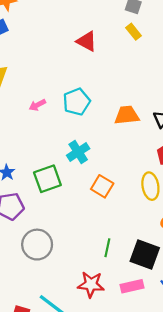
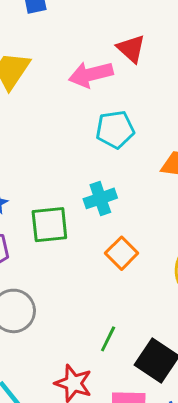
red triangle: (87, 41) -> (131, 49), moved
pink arrow: (37, 105) -> (91, 74), moved, size x1.8

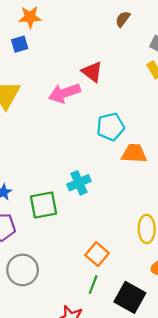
cyan pentagon: (115, 129) -> (111, 127), moved
orange square: (122, 253) -> (97, 254), moved

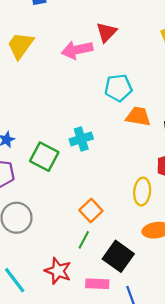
red triangle: (92, 72) -> (106, 32), turned 30
green square: (44, 205) -> (44, 157), turned 32

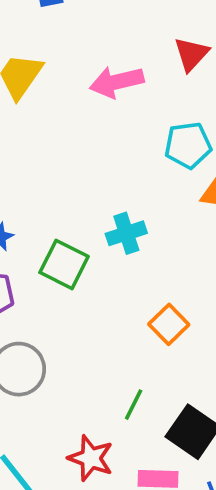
red triangle: (106, 32) -> (191, 54), moved
orange square: (91, 211) -> (169, 324), moved

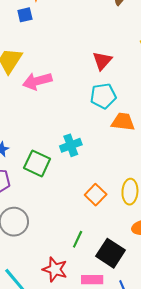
red triangle: (191, 54) -> (102, 61), moved
pink arrow: (117, 82) -> (37, 81), moved

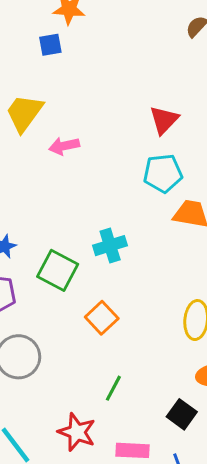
pink arrow: (37, 81) -> (64, 146), size x0.7
orange square: (96, 195) -> (102, 318), moved
black square: (111, 253) -> (182, 414), moved, size x0.7

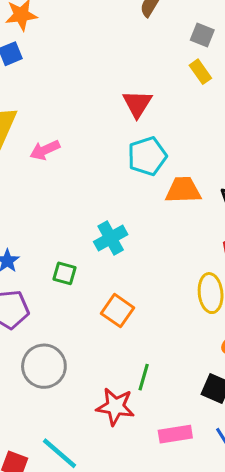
green square: (58, 270) -> (65, 273), size x0.6
red star: (77, 432) -> (115, 407), moved

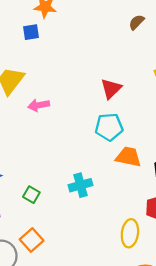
cyan cross: (111, 238) -> (80, 185), moved
orange square: (117, 311) -> (32, 240), moved

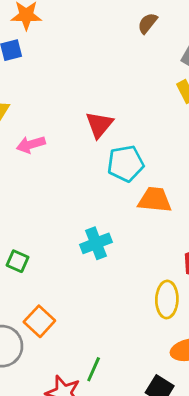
red triangle: (111, 89) -> (99, 125), moved
green square: (31, 195) -> (17, 261), moved

